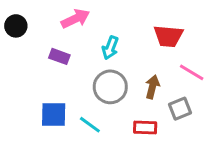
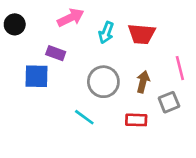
red trapezoid: (168, 36) -> (142, 34), moved
cyan arrow: (110, 48) -> (106, 33), moved
pink line: (192, 72) -> (180, 68), turned 45
blue square: (54, 115) -> (37, 76), moved

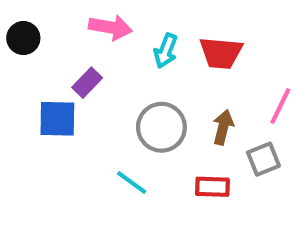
pink arrow: (71, 18) -> (110, 27), turned 36
purple rectangle: (56, 53) -> (87, 83), turned -66
pink line: (180, 68) -> (280, 106), turned 40

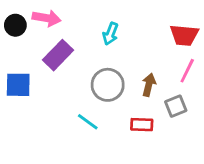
pink arrow: (110, 27) -> (47, 18), moved
red trapezoid: (221, 53) -> (184, 35), moved
purple rectangle: (87, 83) -> (58, 55), size x1.5
blue square: (57, 119) -> (18, 85), moved

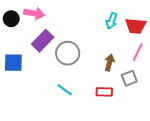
cyan arrow: (110, 34) -> (112, 21), moved
gray circle: (108, 85) -> (68, 53), moved

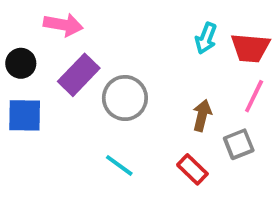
black circle: (11, 19) -> (21, 63), moved
red rectangle: (104, 92) -> (192, 169), turned 42

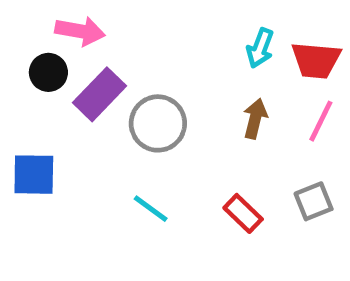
black circle: (21, 63) -> (48, 72), moved
blue square: (25, 115) -> (34, 175), moved
brown arrow: (202, 115) -> (255, 119), moved
gray square: (239, 144) -> (314, 201), moved

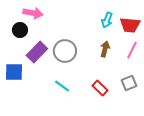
purple rectangle: (100, 94) -> (37, 52), moved

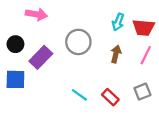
black circle: (20, 30) -> (15, 44), moved
gray circle: (65, 51) -> (78, 42), moved
cyan line: (62, 86) -> (79, 95), moved

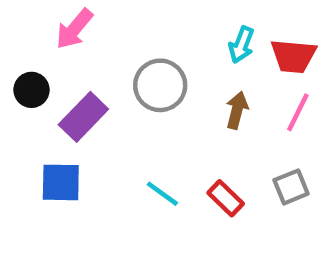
pink arrow: (36, 14) -> (74, 29), turned 120
blue square: (15, 79) -> (61, 182), moved

